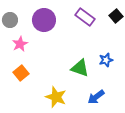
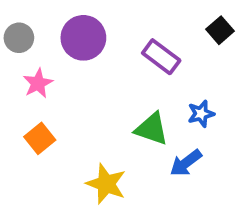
purple rectangle: (85, 17) -> (161, 57), moved
blue arrow: (96, 97) -> (186, 163), moved

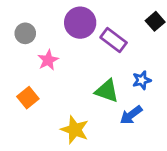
gray circle: (19, 38) -> (25, 33), moved
purple circle: (83, 38) -> (80, 23), moved
pink star: (38, 83) -> (48, 60), moved

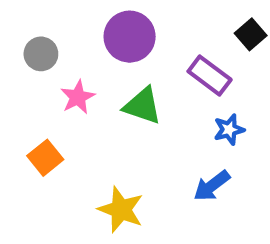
purple rectangle: (114, 40) -> (210, 76), moved
green triangle: (107, 91) -> (143, 106), moved

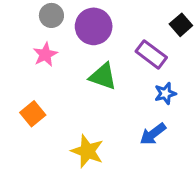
gray circle: (41, 54) -> (51, 15), moved
pink star: (78, 97) -> (45, 54), moved

